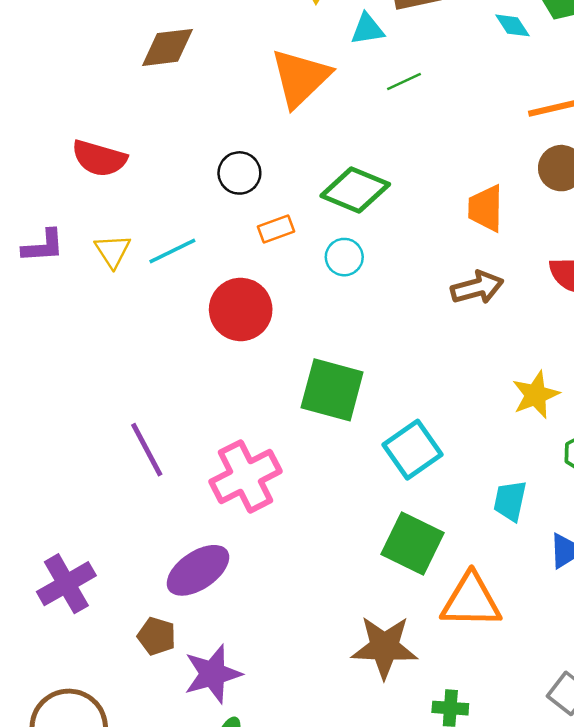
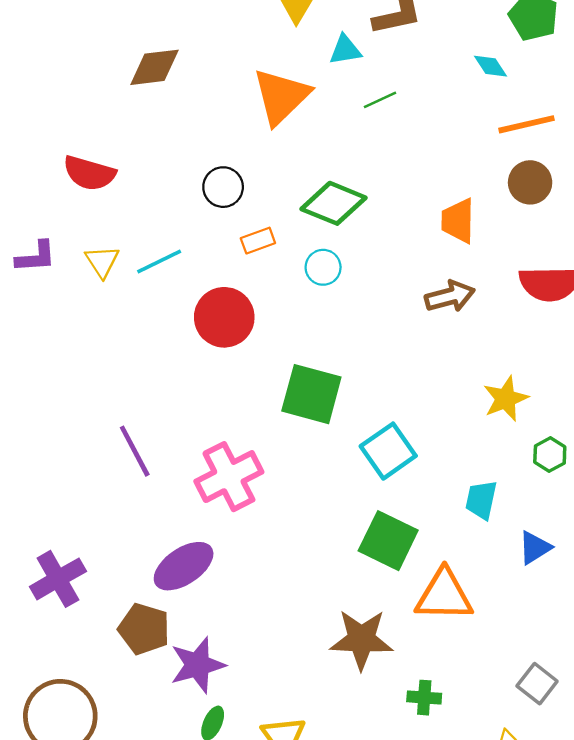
cyan diamond: (512, 25) -> (491, 66), moved
brown pentagon: (157, 636) -> (144, 629), size x1.4

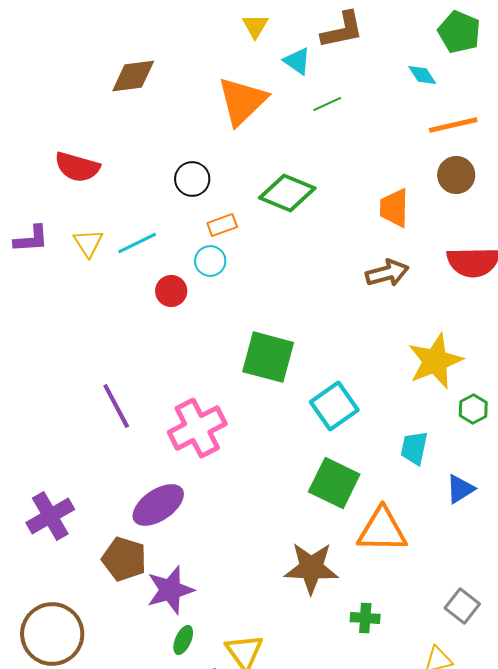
cyan triangle: (345, 50) -> (297, 61), turned 44
cyan circle: (323, 267) -> (210, 261), moved
red circle: (224, 317) -> (171, 291), moved, size x0.6
yellow star: (506, 399) -> (435, 361), size x1.4

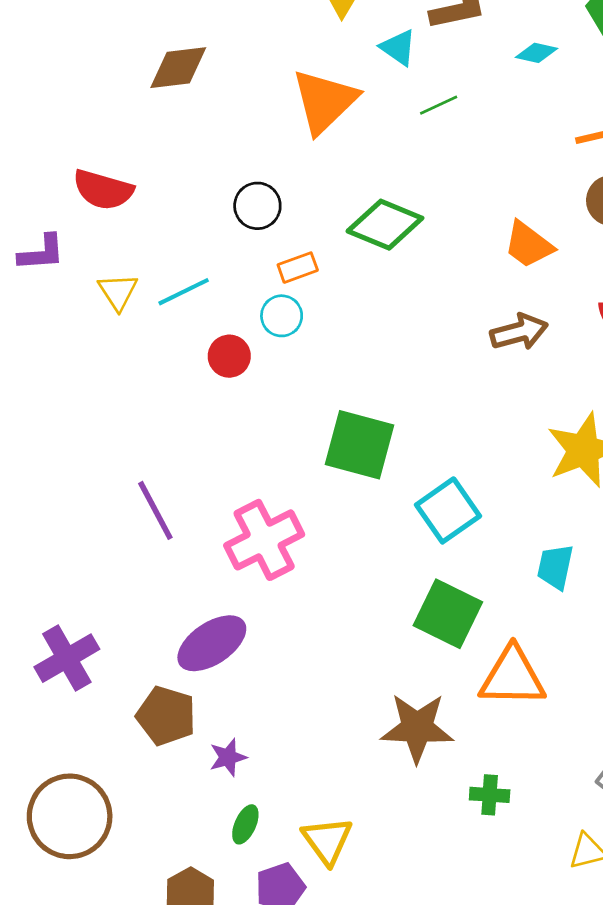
cyan diamond: (422, 75) -> (537, 53), moved, turned -44
orange trapezoid: (394, 208) -> (528, 245), turned -54
purple L-shape: (31, 239) -> (41, 253), moved
purple star: (170, 590) -> (228, 757), size x0.6

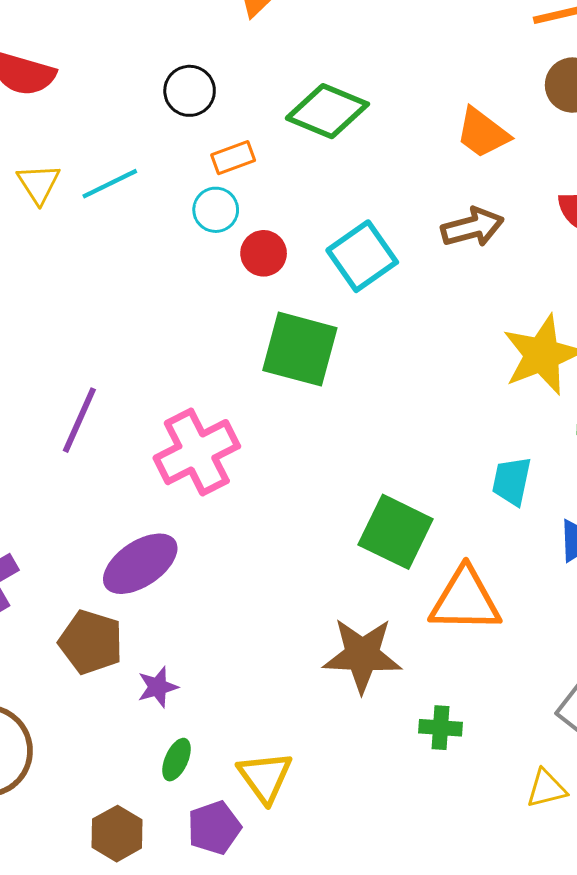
red circle: (229, 356) -> (264, 253), moved
purple line: (155, 510) -> (79, 420), turned 52
cyan square: (448, 510) -> (362, 256), moved

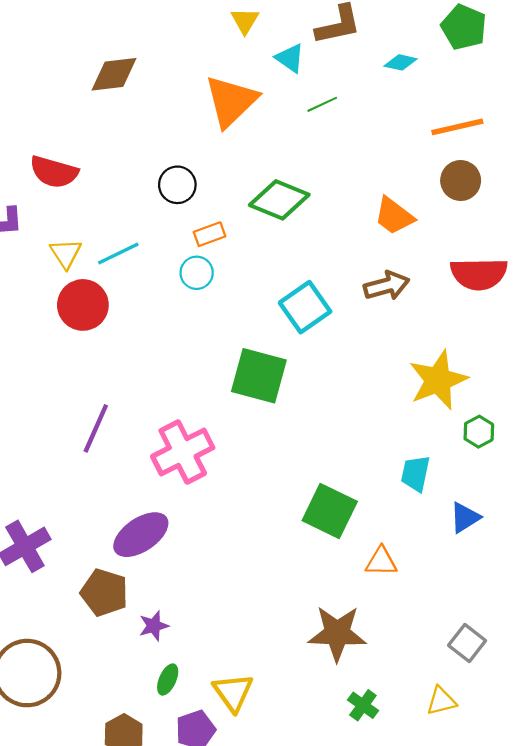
red circle: (264, 253) -> (83, 305), moved, size x1.5
orange triangle: (465, 600) -> (381, 561), size x0.6
brown star: (362, 655) -> (337, 633), moved
green cross: (441, 728) -> (363, 705), moved, turned 32

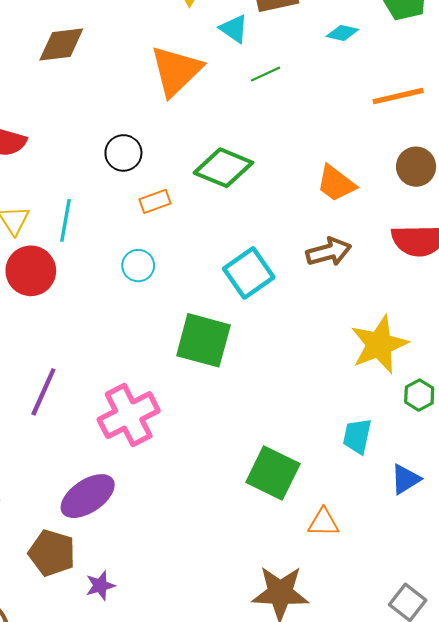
brown circle: (461, 181) -> (416, 167), moved
cyan line: (118, 253) -> (66, 220), turned -54
cyan circle: (197, 273) -> (138, 266), moved

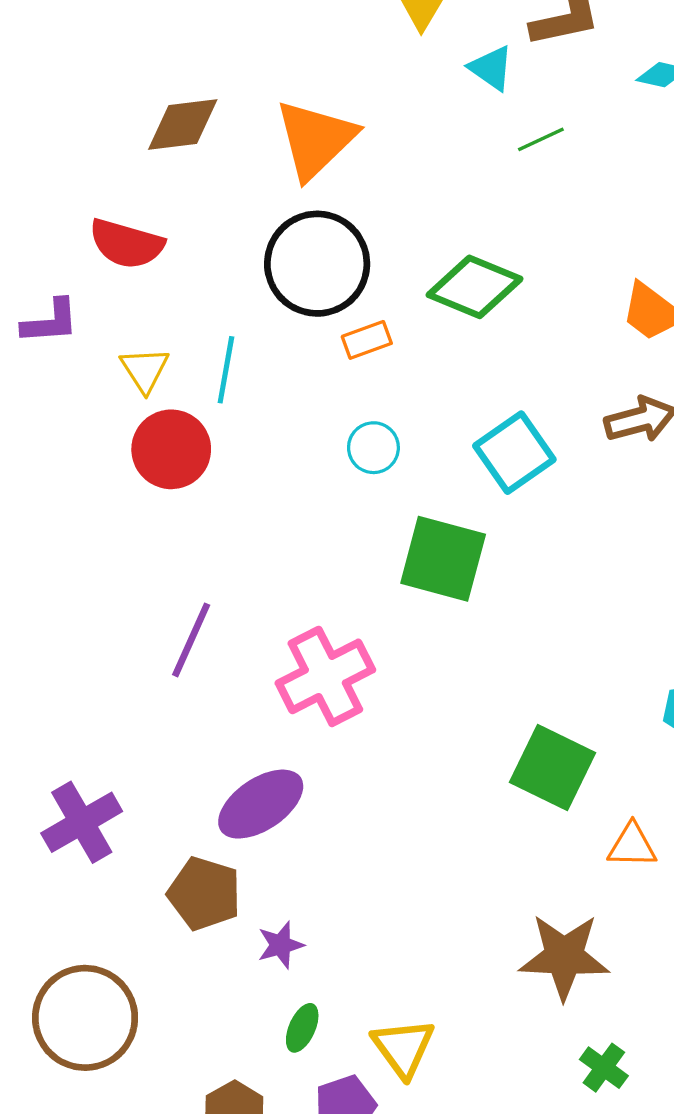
brown diamond: (61, 45) -> (183, 124), moved
orange triangle: (176, 71) -> (315, 139), moved
black circle: (123, 153) -> (317, 264), size x1.8
cyan circle: (138, 266) -> (373, 448), moved

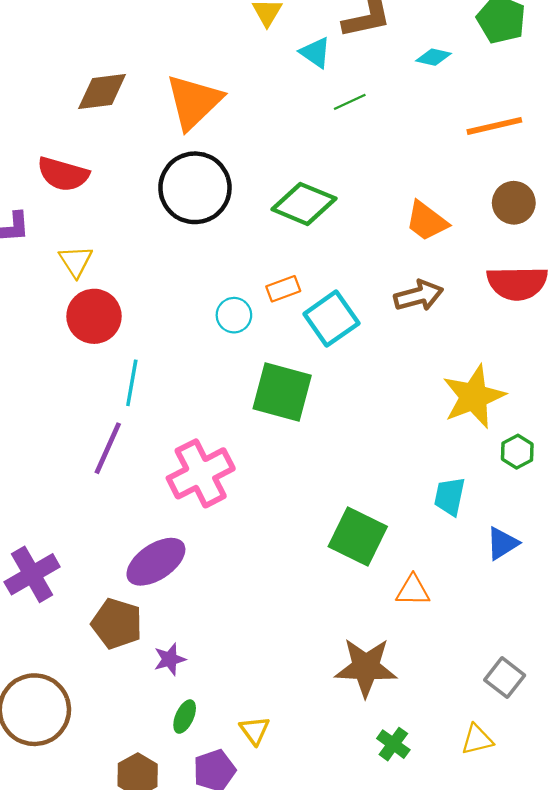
orange rectangle: (367, 340) -> (283, 289), moved
cyan line: (226, 370) -> (132, 383), moved
yellow triangle: (403, 1048) -> (255, 730), size x0.7

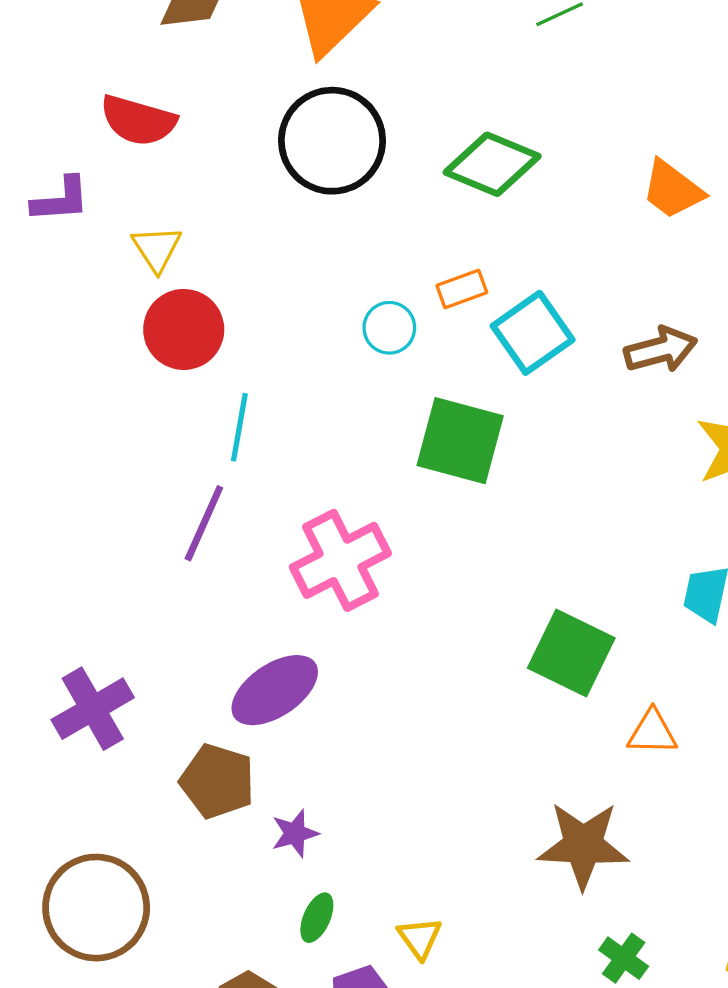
brown arrow: (419, 296) -> (661, 350), moved

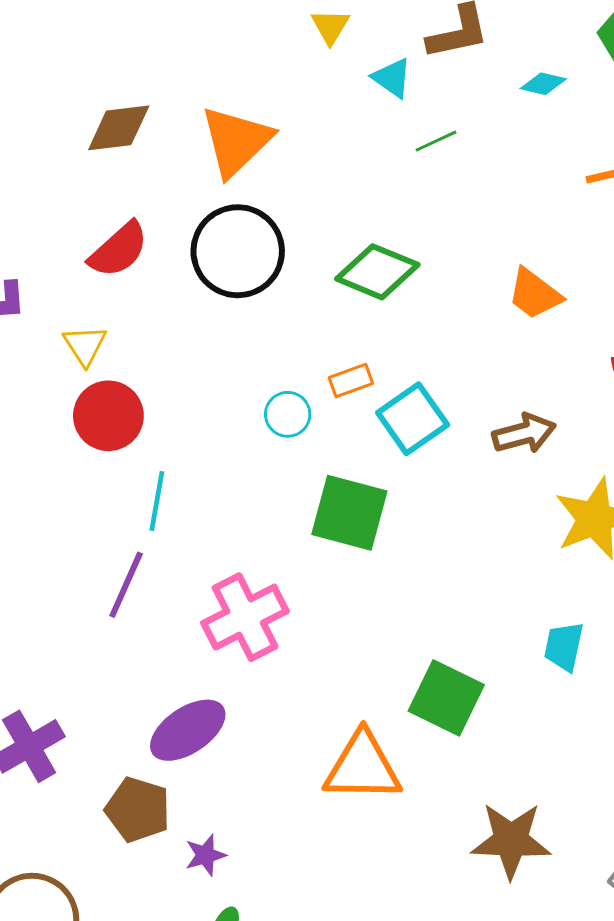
red semicircle: (138, 120) -> (119, 250), moved, turned -58
orange triangle: (652, 732) -> (363, 767), moved, size x1.8
brown star: (583, 845) -> (511, 840), moved

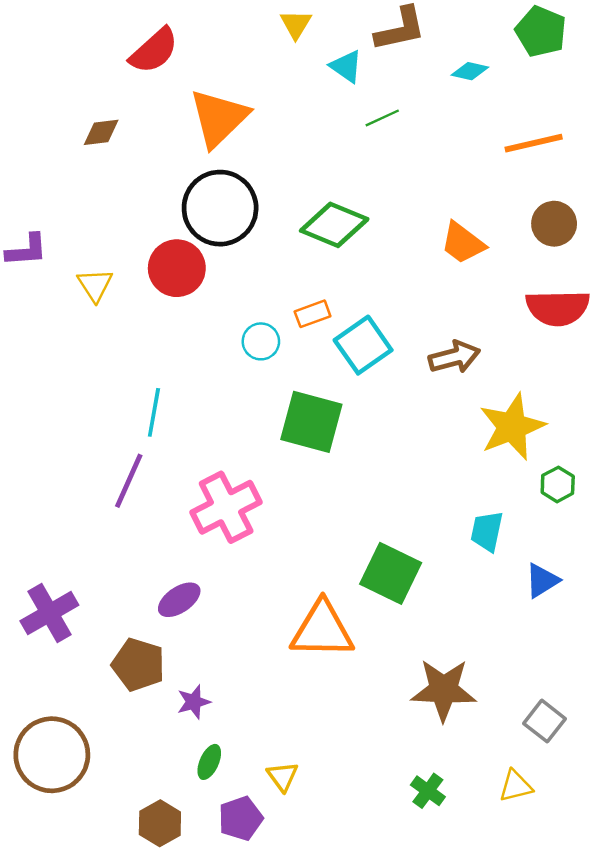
brown diamond: (119, 128) -> (101, 132), moved, size x0.7
red semicircle: (119, 250) -> (154, 51), moved
red circle: (108, 416) -> (177, 268), moved
purple ellipse: (188, 730) -> (179, 600), size x0.7

